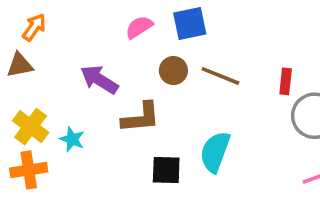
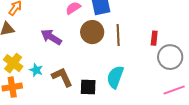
brown circle: (173, 71) -> (92, 32), size x1.5
brown line: (220, 76) -> (118, 35), turned 65
brown L-shape: (141, 118) -> (62, 77), moved, turned -110

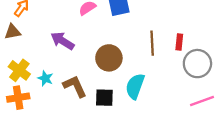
brown circle: (92, 32) -> (109, 58), moved
brown line: (118, 35) -> (152, 43), moved

